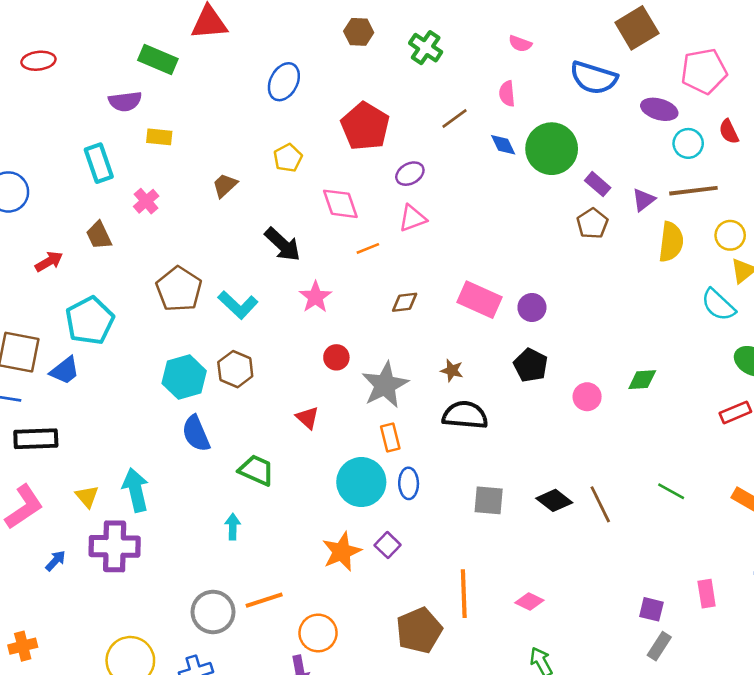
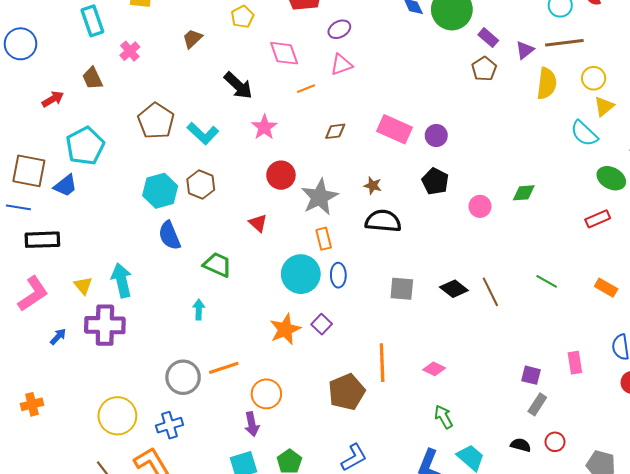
red circle: (336, 357) -> (281, 175), size x1.4

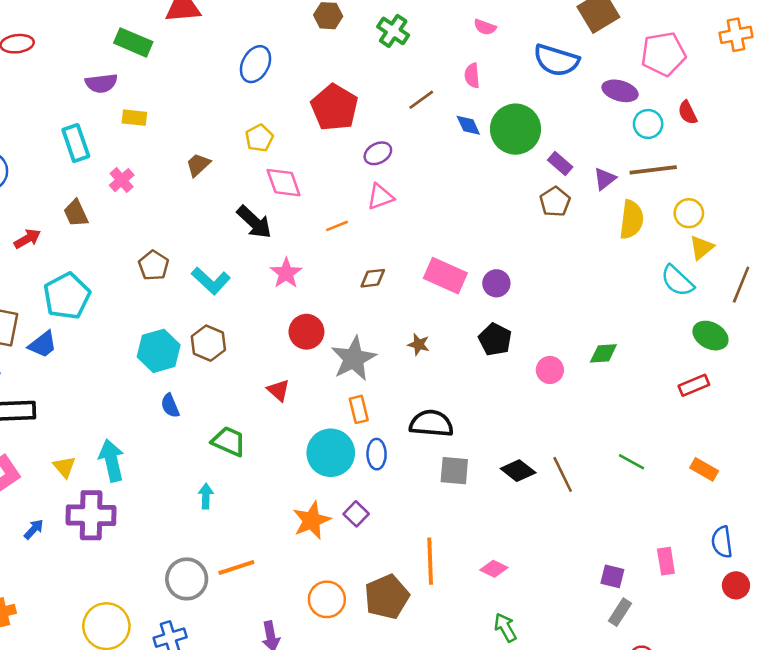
pink diamond: (284, 53) -> (284, 183), moved
brown pentagon: (156, 121) -> (154, 265), size x0.7
black semicircle: (383, 221) -> (431, 423), moved
blue semicircle: (170, 236) -> (170, 406), size x0.7
orange circle: (266, 394) -> (327, 599), moved

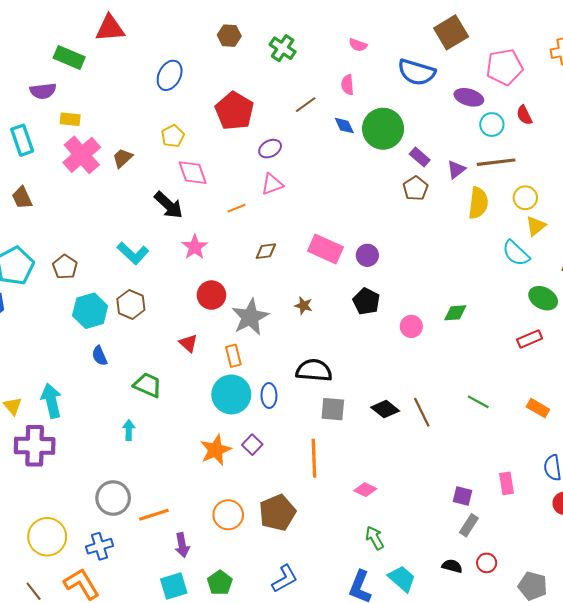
pink cross: (122, 180) -> (82, 155), moved, size x1.8
brown pentagon: (154, 265) -> (65, 267), moved
orange rectangle: (359, 409) -> (233, 356), moved
orange line: (430, 561) -> (314, 458), moved
orange line: (236, 568) -> (154, 515), moved

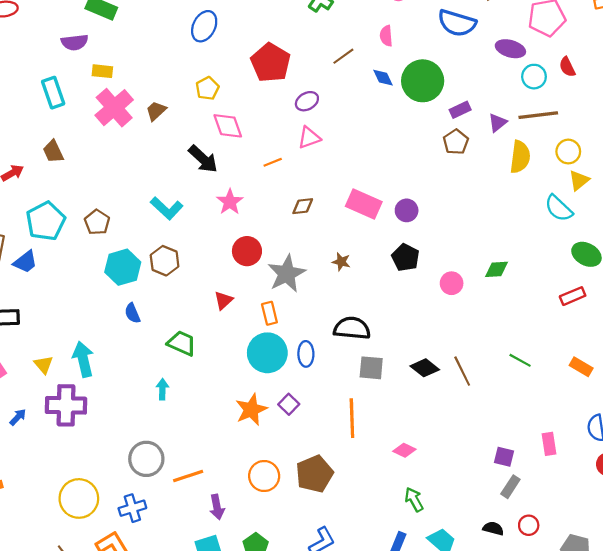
purple rectangle: (420, 157) -> (460, 110), turned -66
red triangle: (188, 343) -> (223, 300), turned 36

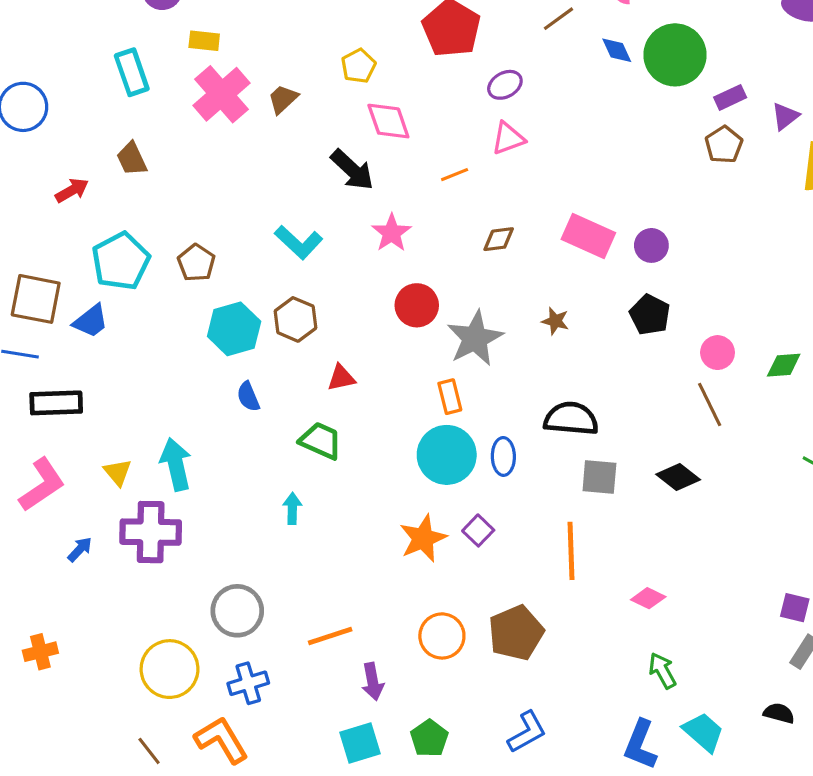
green diamond: (497, 269) -> (784, 365), moved
red triangle: (223, 300) -> (341, 378), moved, turned 30
brown line: (462, 371) -> (710, 405), moved
gray circle: (146, 459) -> (237, 611), moved

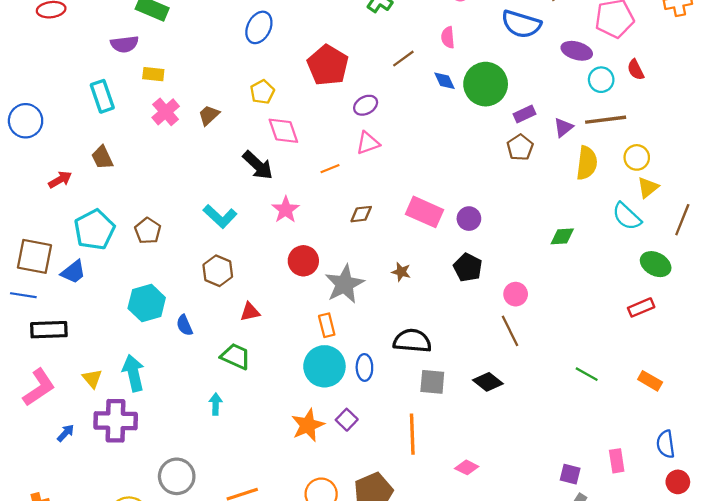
pink cross: (221, 94) -> (166, 112), size x0.7
cyan hexagon: (234, 329) -> (147, 303), moved
green diamond: (784, 365) -> (562, 236), moved

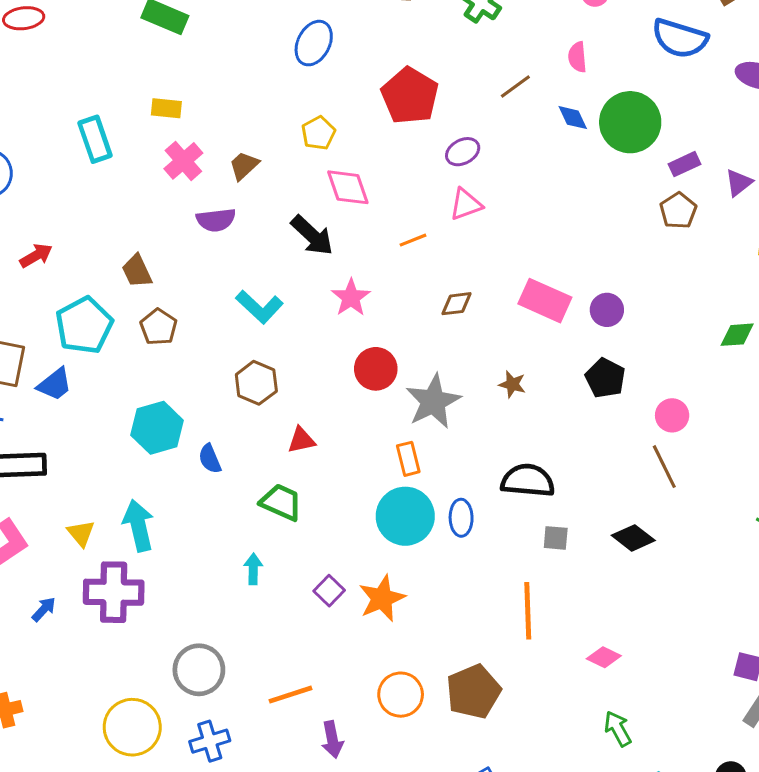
purple semicircle: (124, 44) -> (216, 220), moved
brown trapezoid: (102, 157) -> (137, 271), moved
gray square: (432, 382) -> (556, 538), size x0.7
purple square: (347, 420) -> (329, 591), moved

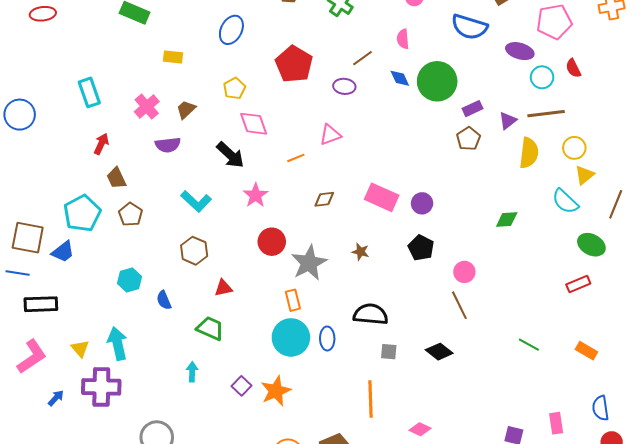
yellow rectangle: (166, 108) -> (173, 57), moved
purple ellipse: (463, 152) -> (344, 86), moved, turned 35
red arrow: (36, 256) -> (101, 144), moved, turned -35
cyan hexagon: (157, 428) -> (130, 280), size x0.7

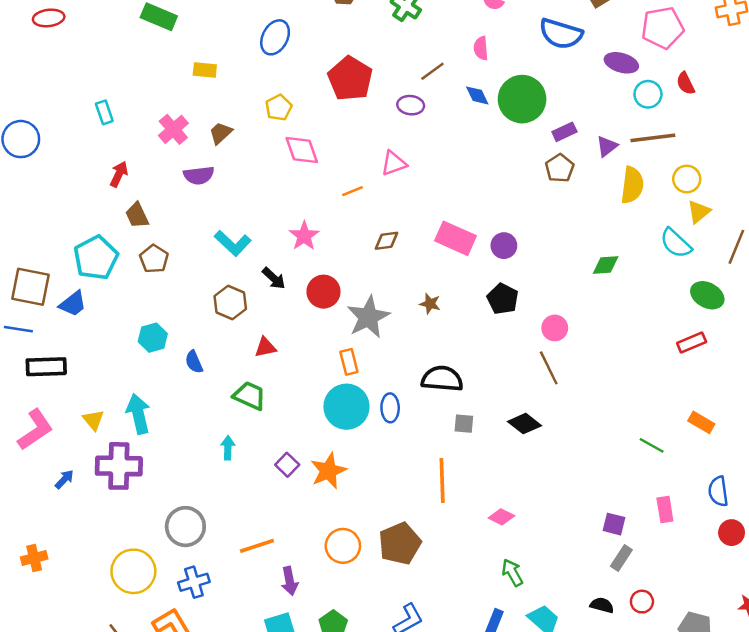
cyan rectangle: (89, 92) -> (104, 112), size x0.7
black arrow: (230, 155) -> (274, 278), moved, size x0.7
green line: (529, 345) -> (652, 445), moved

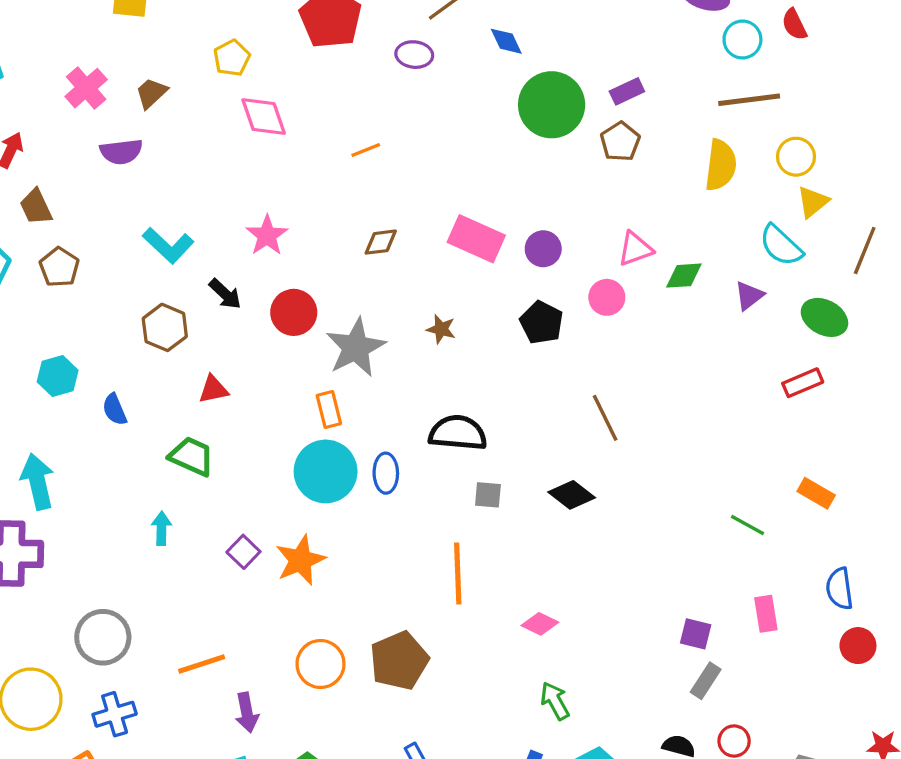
green circle: (522, 99) -> (552, 105), moved
purple triangle: (607, 146) -> (749, 296), moved
pink triangle: (394, 163) -> (635, 249), moved
orange line: (353, 191) -> (366, 150), moved
pink circle: (555, 328) -> (607, 297), moved

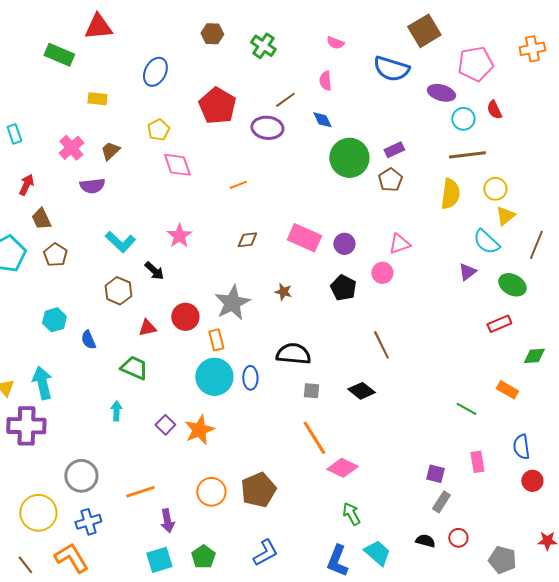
purple ellipse: (414, 55) -> (267, 128), size x1.4
green diamond: (684, 276) -> (534, 356), moved
red circle: (294, 312) -> (185, 317), moved
orange line: (458, 574) -> (314, 438), moved, turned -30
pink diamond: (540, 624) -> (342, 468), size x1.4

